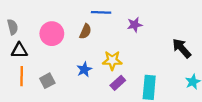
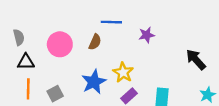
yellow star: (112, 61) -> (123, 72), turned 30
blue star: (84, 69) -> (94, 82), size x1.5

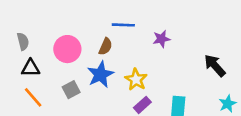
blue star: (94, 82) -> (100, 74), moved
orange line: (28, 89) -> (33, 97), turned -42
gray square: (55, 94) -> (71, 90), moved

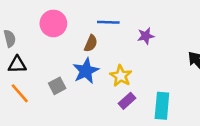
pink circle: (67, 49) -> (53, 23), moved

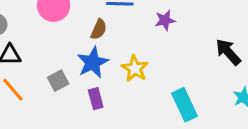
purple rectangle: (127, 101) -> (96, 99), moved, turned -63
cyan rectangle: (162, 106) -> (185, 105), turned -30

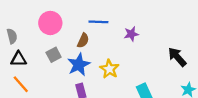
gray square: (58, 81) -> (54, 55), moved

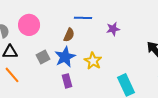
pink circle: (50, 23) -> (29, 25), moved
gray square: (54, 55) -> (43, 57), moved

